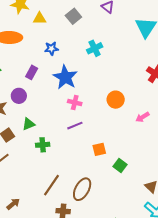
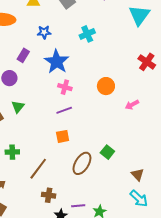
green triangle: (29, 124) -> (18, 107), turned -32
green cross: (43, 145) -> (12, 152), moved
orange square: (99, 149) -> (63, 136), moved
brown ellipse: (82, 189) -> (82, 163), moved

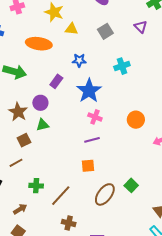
green triangle: (18, 107) -> (43, 125), moved, turned 32
green cross: (12, 152) -> (36, 186), moved

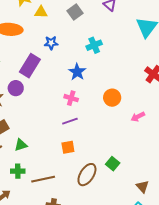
purple rectangle: (56, 81) -> (30, 66), size x1.6
blue star: (89, 91) -> (77, 72), moved, size x0.7
green triangle: (43, 125) -> (21, 145), moved
brown line: (61, 196) -> (43, 179), turned 40

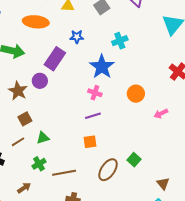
blue star: (77, 72) -> (102, 67), size x1.4
green cross: (18, 171) -> (39, 164), turned -32

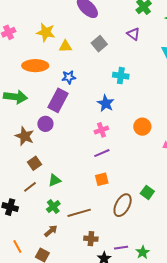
blue star: (77, 37) -> (69, 77), moved
cyan cross: (120, 41) -> (121, 76), turned 35
blue star: (102, 67) -> (106, 103), size x0.7
pink cross: (95, 93) -> (101, 130), turned -32
brown arrow: (24, 188) -> (51, 231), moved

